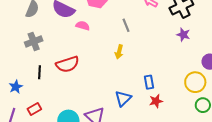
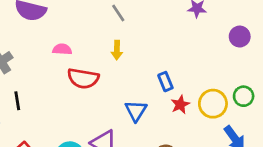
pink semicircle: (83, 26) -> (62, 49), moved
red semicircle: (67, 64) -> (83, 78), moved, turned 40
yellow circle: (195, 82) -> (213, 104), moved

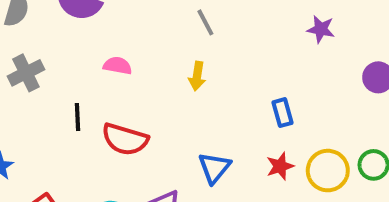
red semicircle: (83, 78) -> (125, 139), moved
blue rectangle: (165, 82) -> (282, 113), moved
black line: (17, 101) -> (77, 117), moved

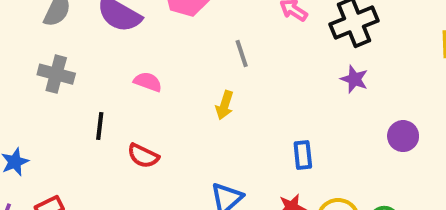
gray cross: (26, 73) -> (56, 74), turned 32
red semicircle: (125, 139) -> (143, 156), size x0.7

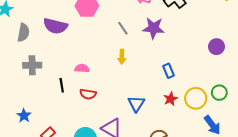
purple star: (354, 79) -> (153, 28), moved, size x1.5
pink semicircle: (148, 82) -> (82, 68), moved

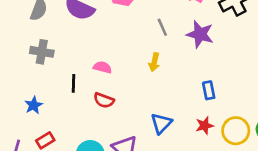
blue star: (24, 116) -> (34, 105), moved

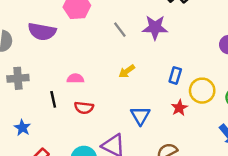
yellow arrow: (154, 62) -> (127, 71), moved, turned 56
blue rectangle: (209, 90) -> (175, 75), turned 42
yellow circle: (236, 131) -> (202, 91), moved

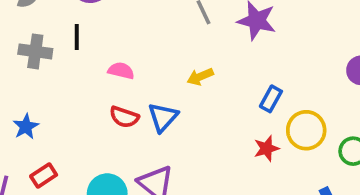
black line: (53, 99) -> (77, 37), moved
blue triangle: (140, 115) -> (163, 117), moved

